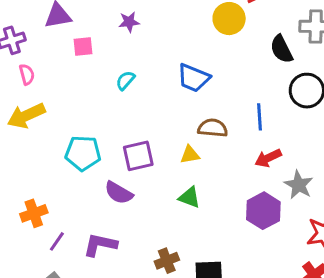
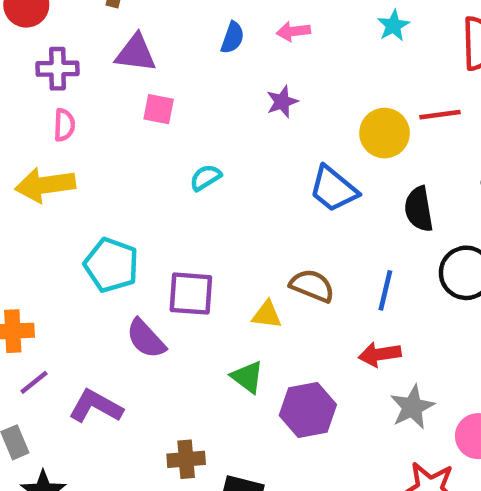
purple star: (129, 22) -> (282, 102), moved, turned -30
black semicircle: (281, 49) -> (419, 209), moved
blue trapezoid: (193, 78) -> (334, 189), moved
purple hexagon: (263, 211) -> (308, 410), moved

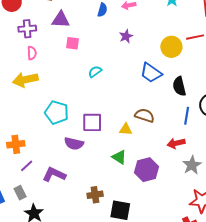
black semicircle: (419, 209) -> (179, 86), moved
blue line: (385, 290) -> (187, 116), moved
purple semicircle: (146, 339) -> (74, 144), turned -30

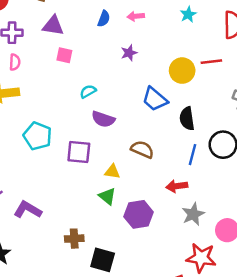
yellow triangle: (126, 129) -> (112, 172), moved
purple semicircle: (74, 144) -> (103, 119), moved

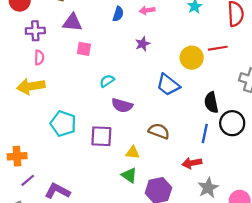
black semicircle: (187, 119) -> (211, 102), moved

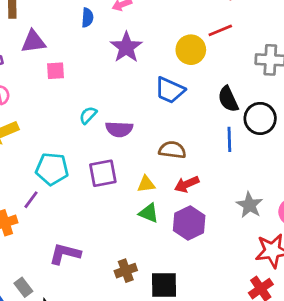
purple star: (143, 44) -> (126, 47), size x1.6
cyan semicircle: (107, 81) -> (88, 115), moved
red arrow: (192, 163) -> (187, 184), moved
purple line: (28, 180) -> (31, 200), moved

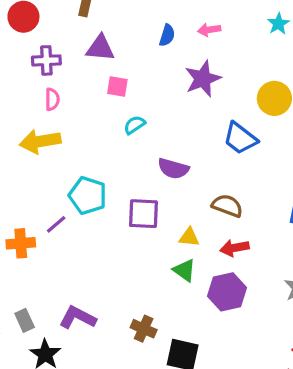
cyan semicircle: (88, 115) -> (134, 125), moved
purple L-shape: (65, 254) -> (78, 318), moved
brown cross: (126, 271) -> (144, 329), turned 30

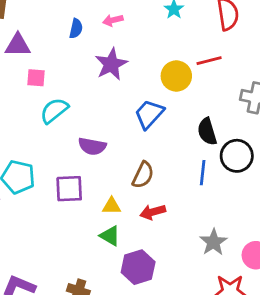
cyan semicircle: (134, 125) -> (54, 111), size x1.5
blue trapezoid: (240, 138) -> (149, 114), turned 100
brown semicircle: (227, 206) -> (143, 175), turned 100
purple hexagon: (227, 292) -> (138, 267), moved

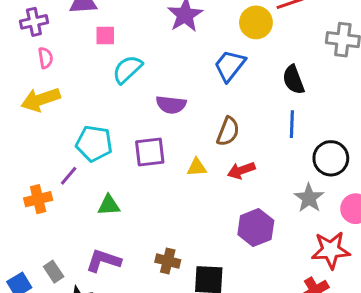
black circle: (237, 156) -> (331, 158), moved
green triangle: (110, 236) -> (109, 205), moved, turned -30
purple hexagon: (138, 267) -> (256, 228), moved

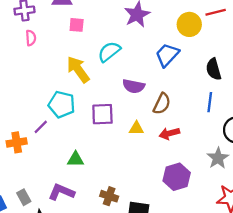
cyan semicircle: (127, 69) -> (109, 52), moved
yellow arrow: (41, 99) -> (78, 69), moved, turned 68
purple semicircle: (171, 105) -> (134, 86), moved
green triangle: (109, 205) -> (76, 159), moved

